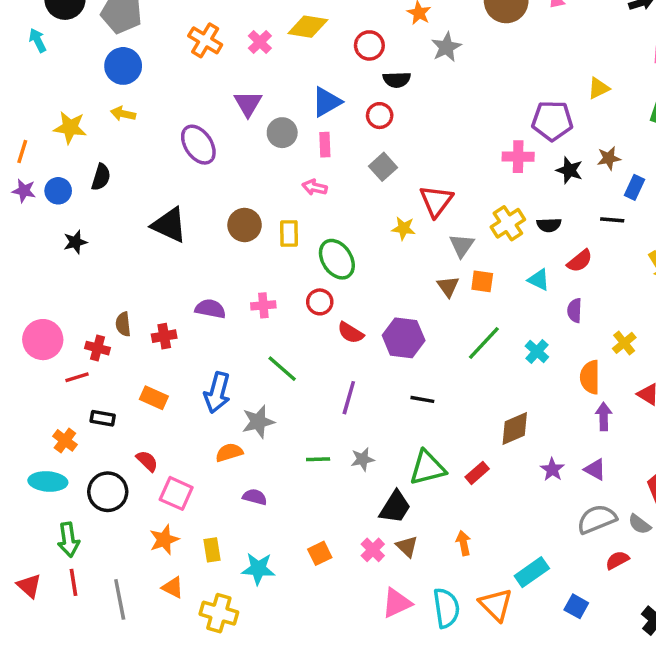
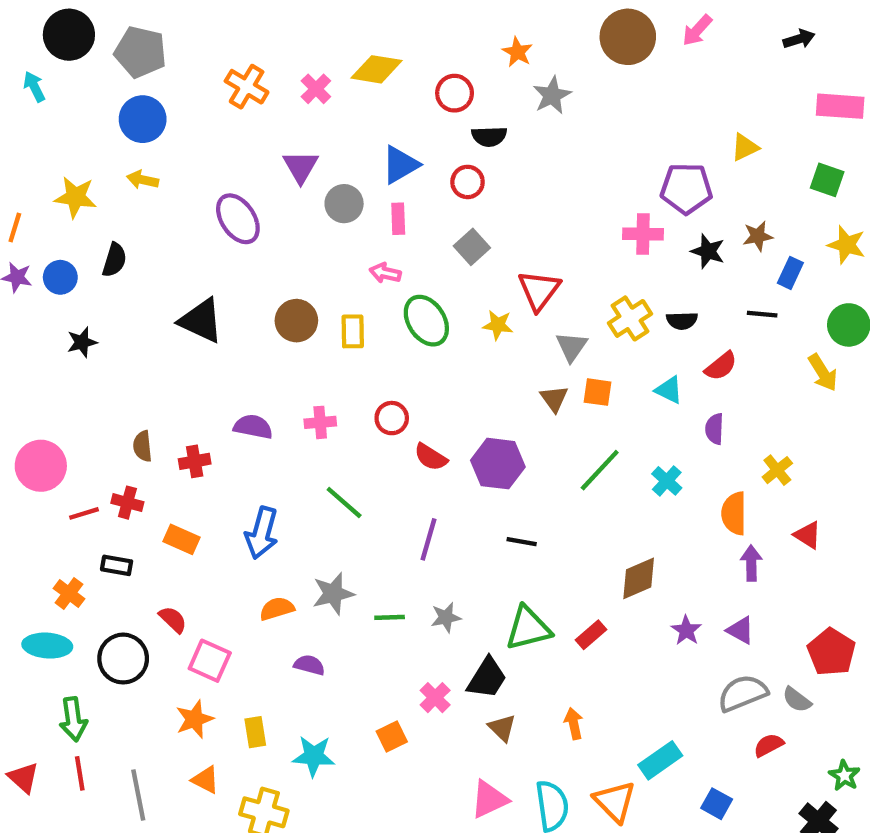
green ellipse: (337, 259) -> (426, 321), moved
red cross: (97, 348) -> (127, 503), moved
gray star: (258, 422) -> (333, 594), moved
pink cross: (373, 550) -> (435, 698), moved

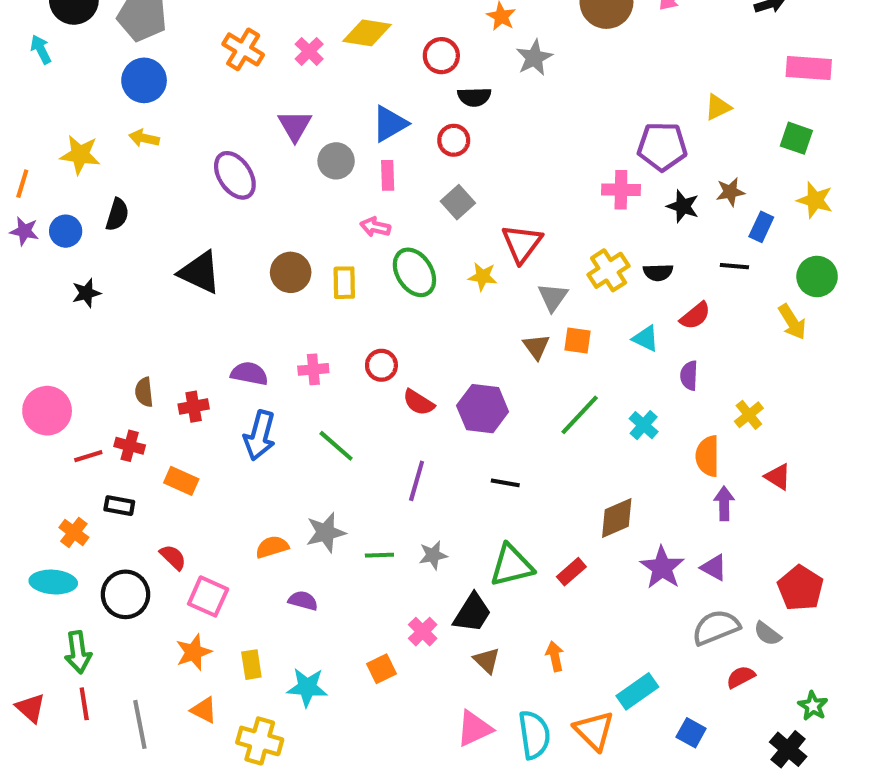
blue arrow: (262, 533) -> (260, 435), moved
purple star: (686, 630) -> (662, 568), size x1.5

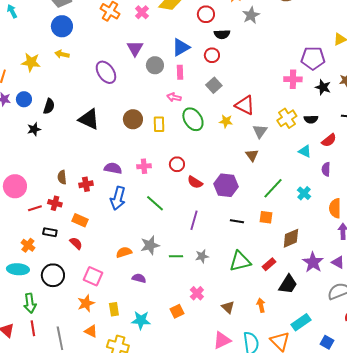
black semicircle: (117, 215) -> (49, 106), moved
red triangle: (522, 243) -> (245, 105), turned -40
orange square: (578, 340) -> (266, 217), moved
red semicircle: (173, 557) -> (76, 243), moved
black trapezoid: (472, 613) -> (288, 284), moved

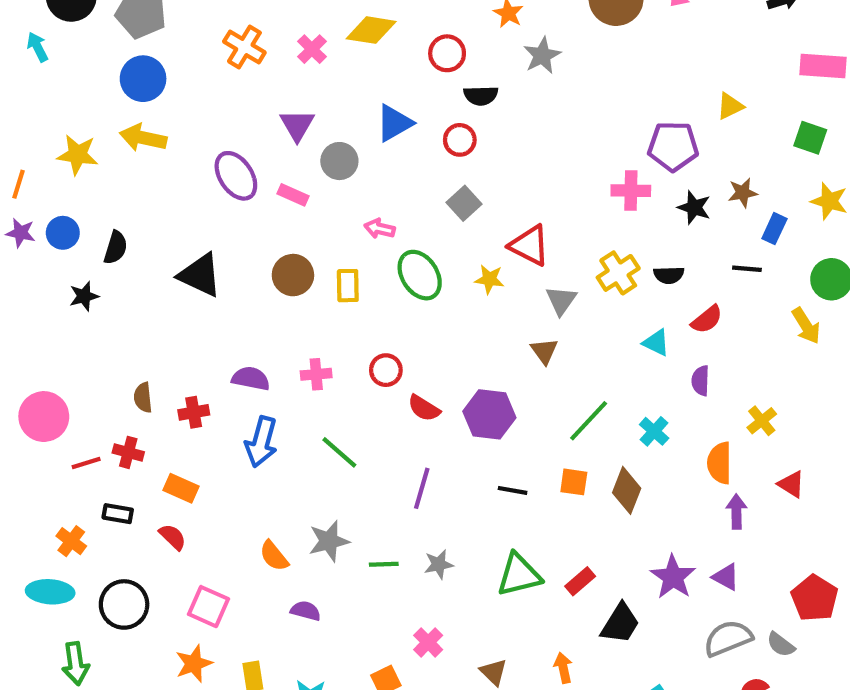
yellow arrow: (62, 54) -> (143, 138), size x1.5
pink rectangle: (180, 72) -> (293, 195), moved, turned -64
brown diamond: (291, 238) -> (627, 490), moved, turned -45
orange semicircle: (124, 252) -> (274, 556), turned -112

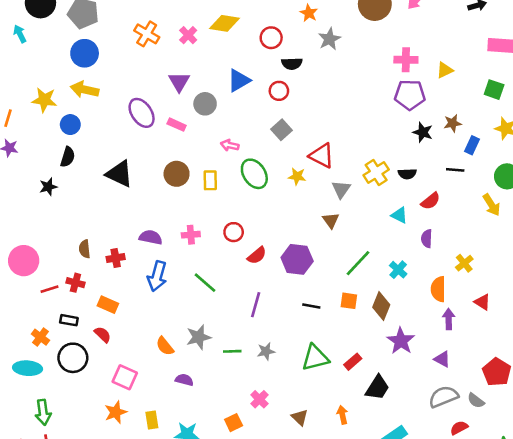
pink cross: (631, 191) -> (406, 60), moved
blue circle: (63, 233) -> (70, 125), moved
red semicircle: (424, 408) -> (257, 255), turned -72
purple star: (673, 577) -> (401, 341), moved
black circle: (124, 604) -> (73, 358), moved

